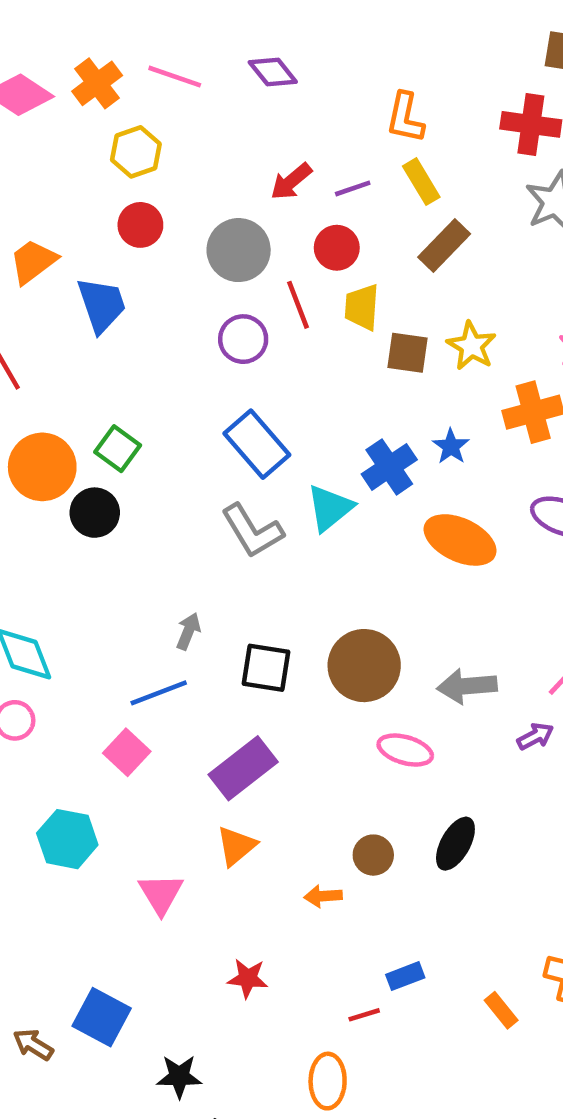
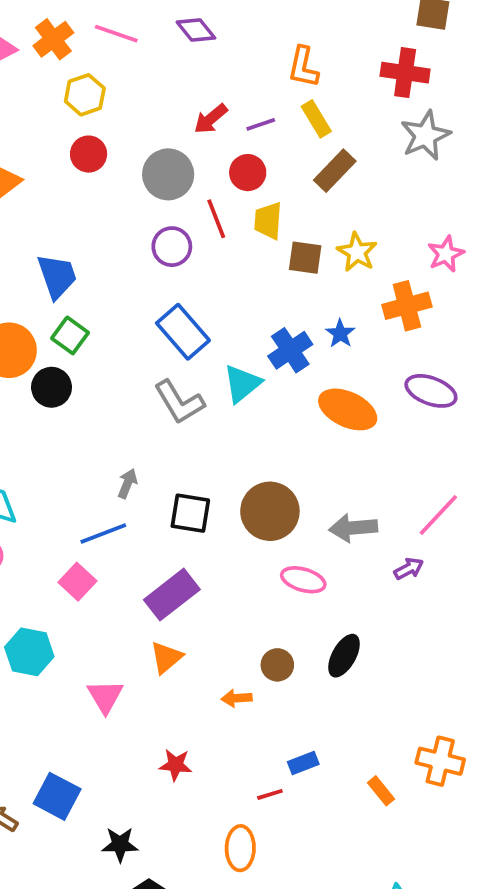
blue trapezoid: (102, 305) -> (57, 276), moved

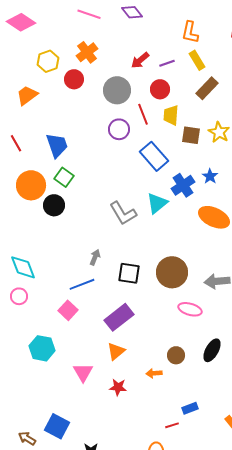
orange cross: (53, 39) -> (87, 52), moved
yellow hexagon: (85, 95) -> (48, 61), moved
blue rectangle: (183, 332) -> (154, 156), moved
red star: (176, 765) -> (118, 387), moved

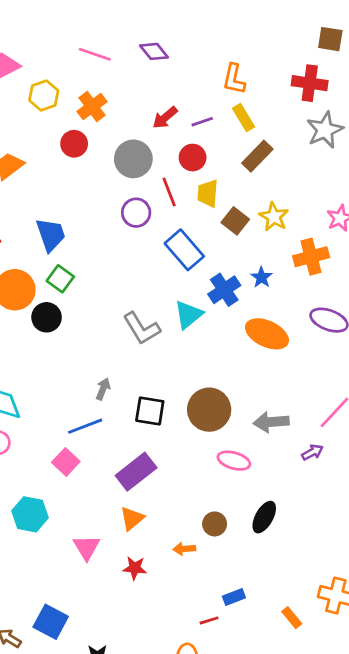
yellow hexagon: (48, 61) -> (44, 96), moved
brown square: (191, 135) -> (235, 221), turned 30

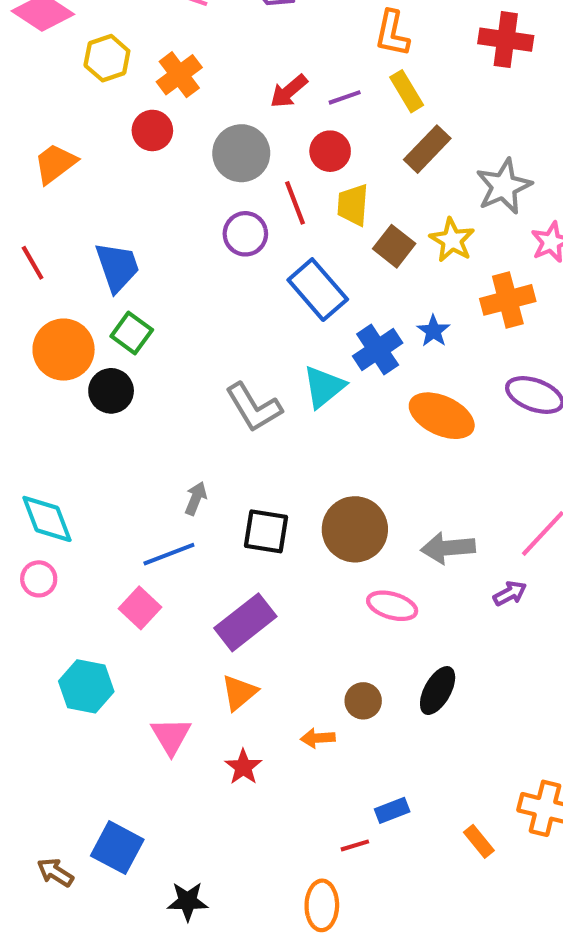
gray star: (325, 130) -> (504, 186), moved
red star: (135, 568) -> (243, 767), turned 30

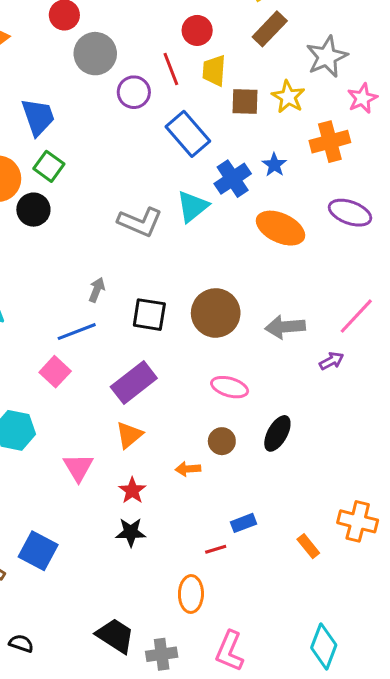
gray circle: (241, 153) -> (95, 54), moved
brown square: (394, 246) -> (245, 101), turned -36
gray L-shape: (254, 407) -> (140, 222), turned -36
pink ellipse: (392, 606) -> (230, 387), moved
black star: (188, 901) -> (131, 532), moved

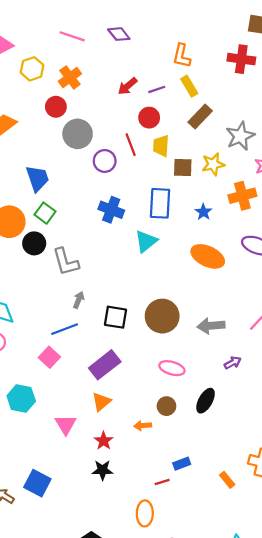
yellow star: (288, 97) -> (213, 164), turned 30
blue rectangle: (188, 134) -> (160, 203), moved, turned 44
blue cross: (233, 179) -> (111, 210), moved, turned -35
gray L-shape: (140, 222) -> (66, 262), moved, turned 52
purple arrow: (331, 361) -> (233, 363), moved

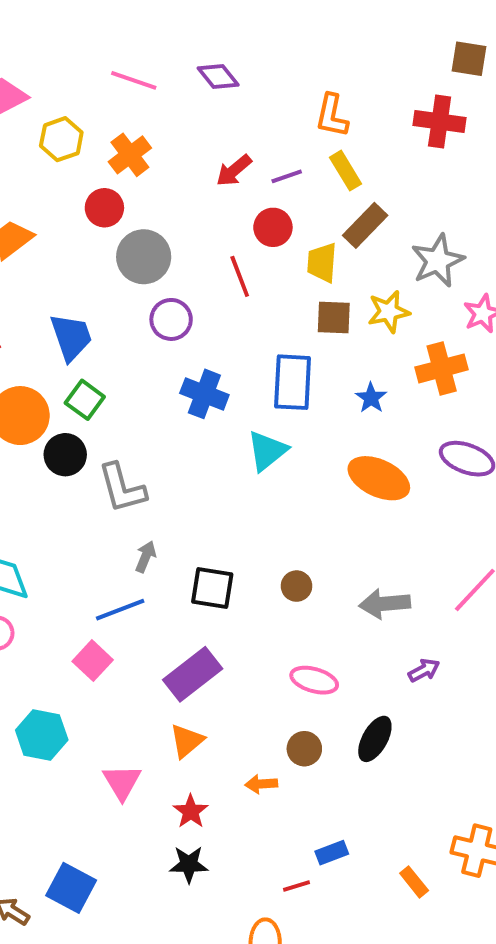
yellow trapezoid: (161, 146) -> (322, 263), moved
purple circle: (105, 161) -> (171, 319), moved
brown circle: (162, 316) -> (297, 586), size x0.5

